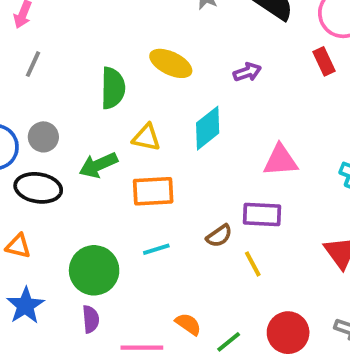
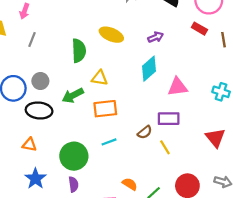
red rectangle: (324, 61) -> (199, 29), turned -32
cyan diamond: (208, 128) -> (149, 69), moved

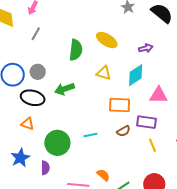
yellow triangle: (100, 78) -> (104, 73), moved
orange rectangle: (105, 109) -> (120, 105), moved
orange triangle: (29, 145) -> (27, 124), moved
yellow line: (165, 147) -> (152, 145), moved
purple semicircle: (73, 184) -> (45, 168), moved

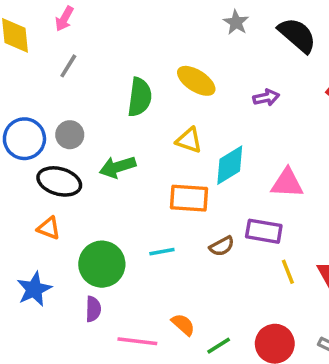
cyan diamond: (136, 75) -> (230, 165), moved
orange rectangle: (120, 105) -> (189, 198), moved
yellow line: (152, 145) -> (288, 272), moved
purple semicircle: (45, 168) -> (93, 309), moved

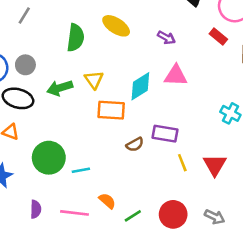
purple arrow: (266, 97) -> (166, 38), turned 42
yellow triangle: (189, 140) -> (94, 80), moved, turned 36
pink triangle: (287, 183) -> (176, 76), moved
cyan line: (162, 252) -> (81, 170), moved
purple semicircle: (93, 309) -> (36, 209), moved

